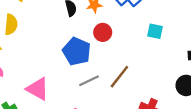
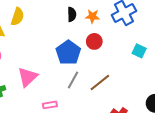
gray line: (89, 81) -> (73, 80), turned -48
pink triangle: (38, 89) -> (27, 77), turned 35

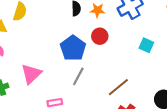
brown line: (100, 83) -> (118, 87), moved

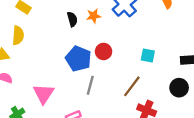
red circle: (100, 36) -> (104, 51), moved
cyan square: (146, 45) -> (148, 55), moved

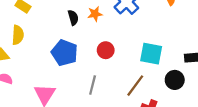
cyan square: (148, 55) -> (151, 54), size x1.5
blue pentagon: (78, 59) -> (65, 53), moved
black circle: (179, 88) -> (175, 80), moved

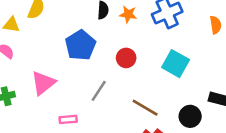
cyan square: (151, 54) -> (176, 64), moved
brown line: (135, 86) -> (145, 108), turned 65

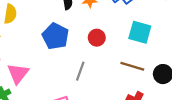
pink triangle: (43, 83) -> (18, 74), moved
brown line: (145, 108) -> (132, 66), moved

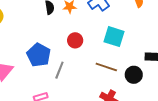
blue pentagon: (55, 36) -> (39, 55), moved

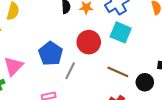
cyan square: (114, 37) -> (121, 32), moved
red circle: (75, 40) -> (89, 42), size x1.5

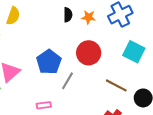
cyan square: (121, 32) -> (134, 52), moved

